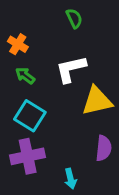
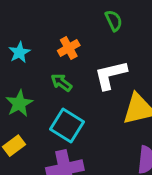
orange cross: (18, 44) -> (69, 48), moved, turned 30

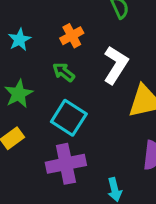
white L-shape: (111, 75) -> (116, 65), turned 135

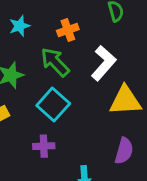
green arrow: (64, 72) -> (55, 62), size x1.5
purple cross: (66, 164) -> (44, 146), size x0.6

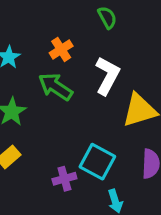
cyan square: (53, 105) -> (97, 162), moved

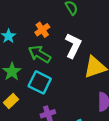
cyan square: (97, 162) -> (40, 82), moved

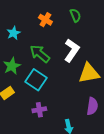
orange cross: (42, 30) -> (45, 20), moved, turned -32

